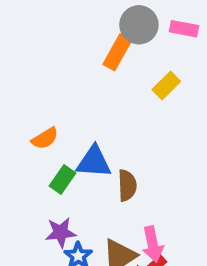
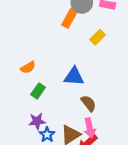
blue triangle: (94, 162) -> (74, 76), moved
brown semicircle: (127, 185) -> (89, 103), moved, turned -36

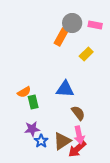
orange semicircle: (28, 67) -> (24, 92), moved
green rectangle: (38, 91) -> (33, 102), turned -48

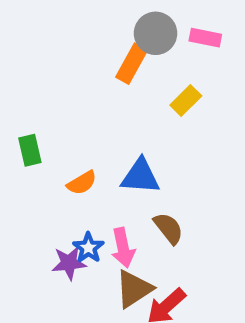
orange semicircle: (24, 92) -> (82, 183), moved
green rectangle: (33, 102) -> (30, 150), moved
pink arrow: (79, 135) -> (123, 248), moved
blue star: (41, 141) -> (88, 248), moved

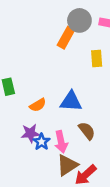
yellow rectangle: (186, 100) -> (97, 58), turned -49
purple star: (69, 263) -> (30, 133), moved

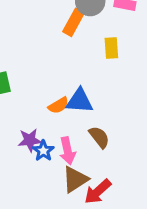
orange semicircle: (38, 105) -> (58, 105), moved

